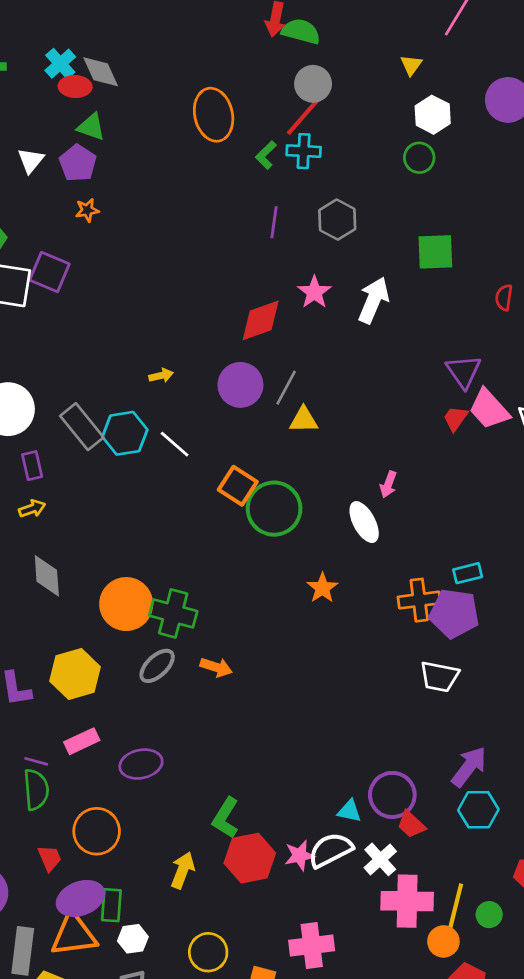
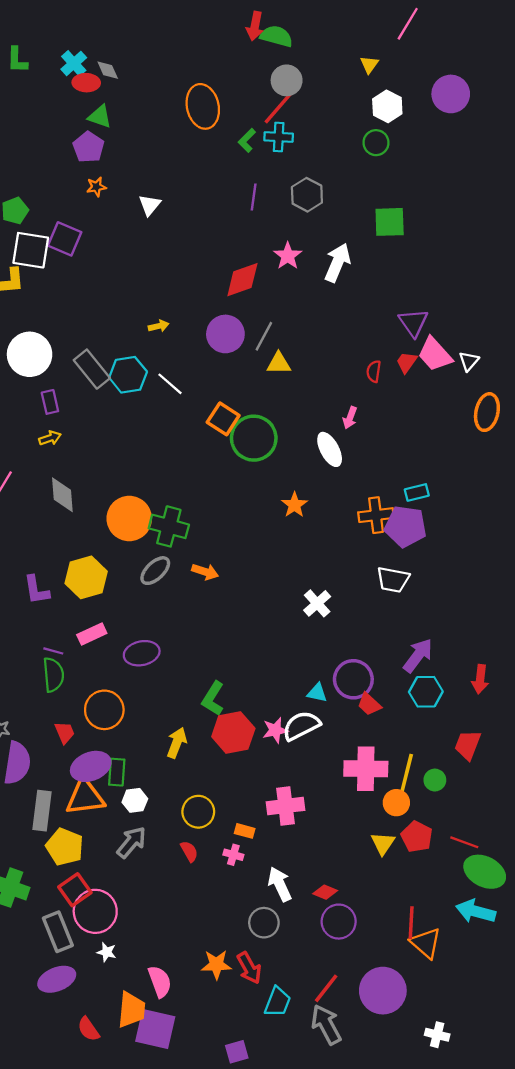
gray diamond: (101, 72) -> (108, 70), size x0.7
white triangle: (31, 160) -> (150, 205), moved
red semicircle: (504, 298) -> (374, 371), moved
white cross: (380, 859) -> (317, 603), moved

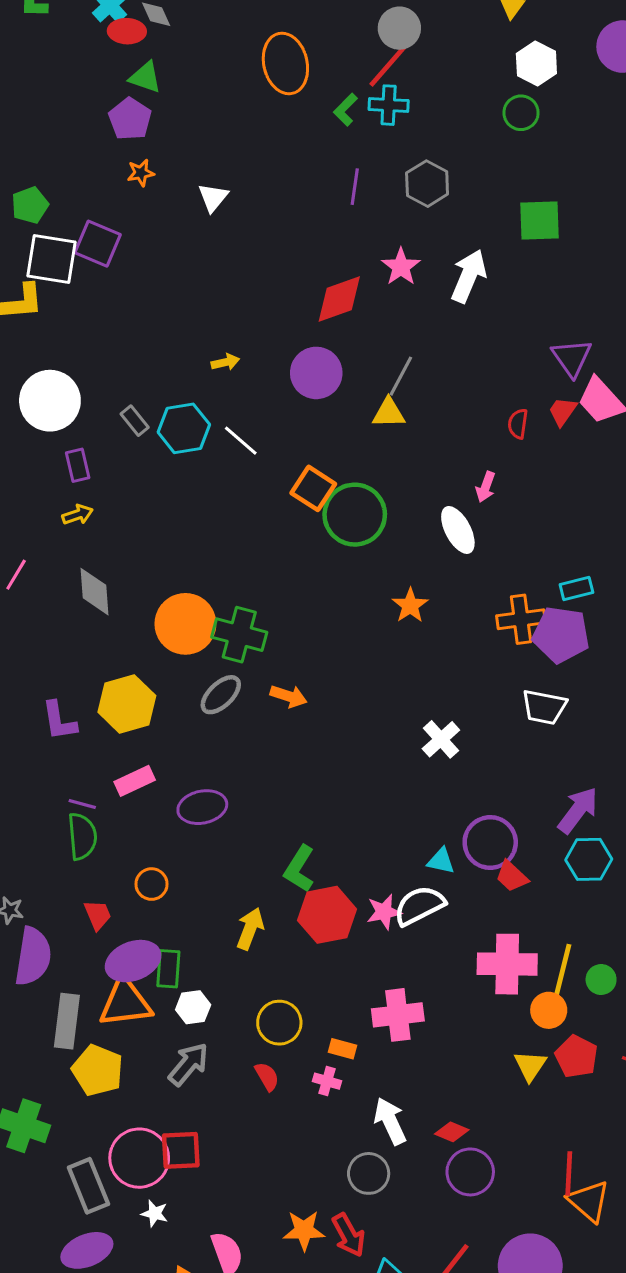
gray line: (264, 336) -> (401, 376), moved
gray rectangle: (92, 369) -> (135, 421), size x0.6
orange circle: (104, 710) -> (152, 884), size x0.6
red square: (75, 890) -> (181, 1150), moved, turned 32

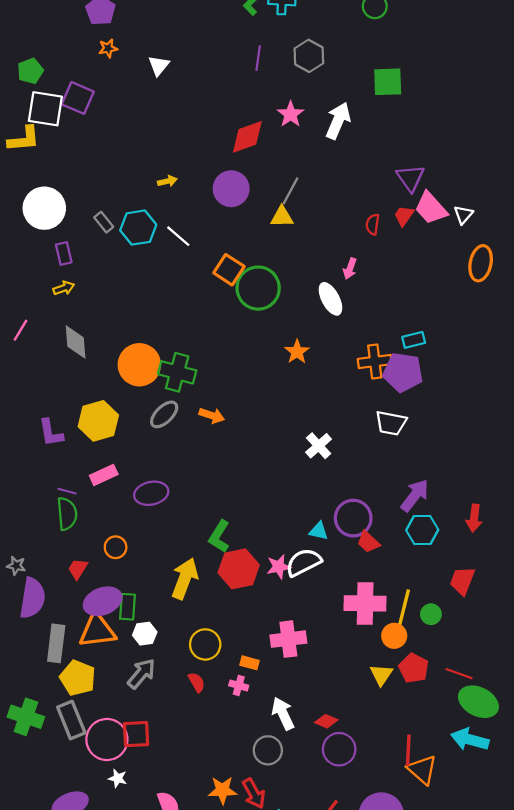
red trapezoid: (98, 915) -> (78, 569), turned -125
yellow arrow: (250, 929) -> (185, 579), size x1.4
gray rectangle: (88, 1186) -> (71, 720), moved

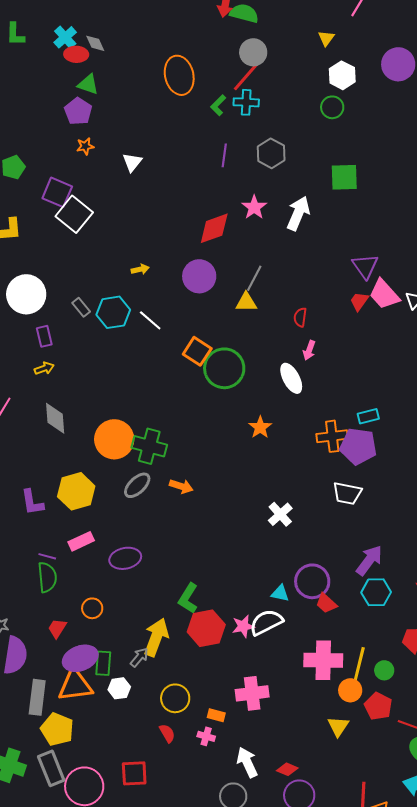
white square: (45, 109) -> (74, 214), moved, turned 30
red semicircle: (373, 224) -> (300, 317), moved
red pentagon: (414, 668) -> (378, 706), moved
gray arrow: (141, 674) -> (139, 657), moved, size x0.7
red square: (136, 734) -> (134, 773), moved

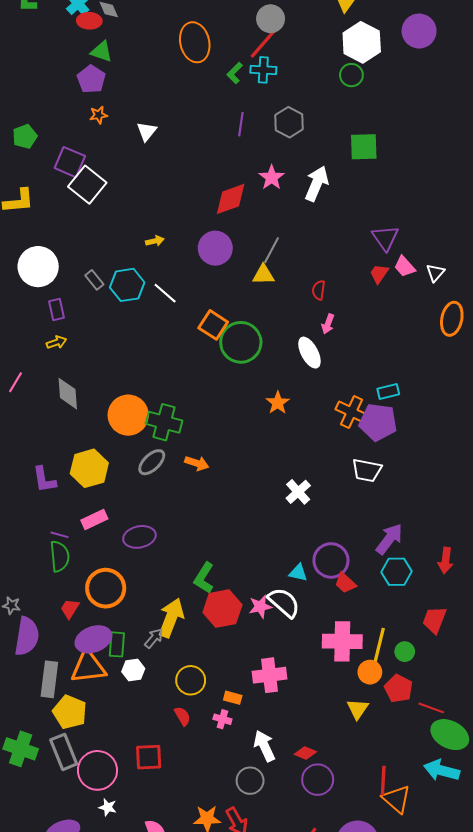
white hexagon: (342, 75) -> (362, 42), size x1.4
pink trapezoid: (384, 294) -> (405, 267), size x0.7
orange cross: (332, 436) -> (351, 412), turned 32
orange circle: (92, 608) -> (106, 588), size x1.8
white semicircle: (266, 622) -> (284, 602), turned 68

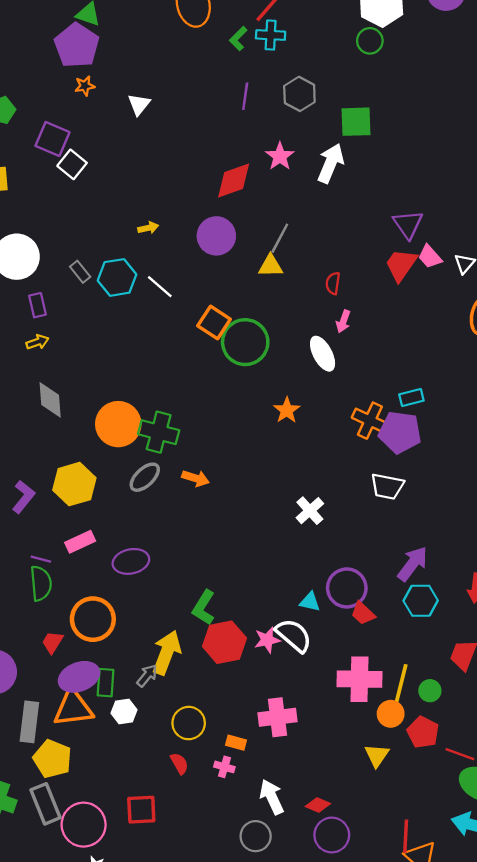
purple pentagon: (91, 79) -> (77, 45), size x1.4
green square: (364, 147) -> (356, 122), moved
white square: (87, 185) -> (72, 164), size x0.7
red trapezoid: (379, 274) -> (401, 265), size x1.5
purple L-shape: (44, 480) -> (24, 497), turned -132

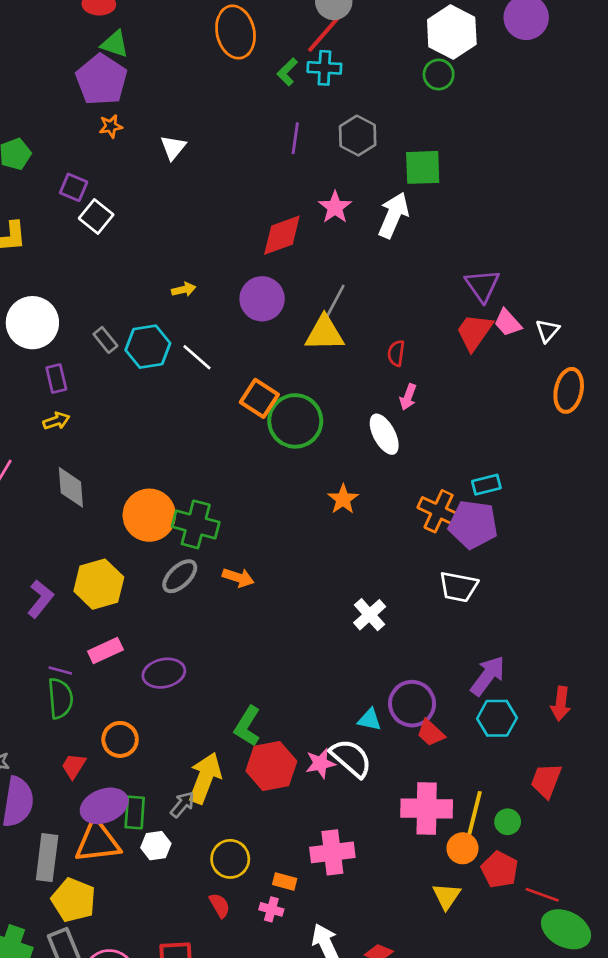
purple square: (52, 139) -> (74, 187), size x0.7
yellow triangle: (271, 266) -> (324, 333), size x1.4
orange circle: (93, 619) -> (120, 739), size x0.7

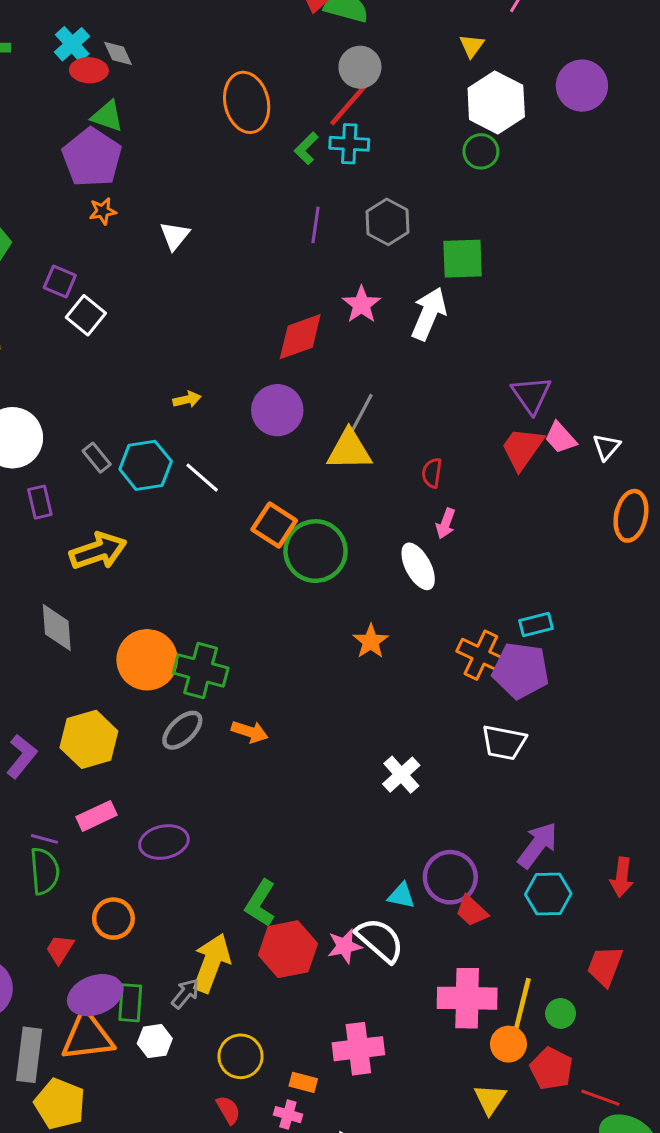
yellow arrow: (56, 421) -> (98, 551), moved, size x1.8

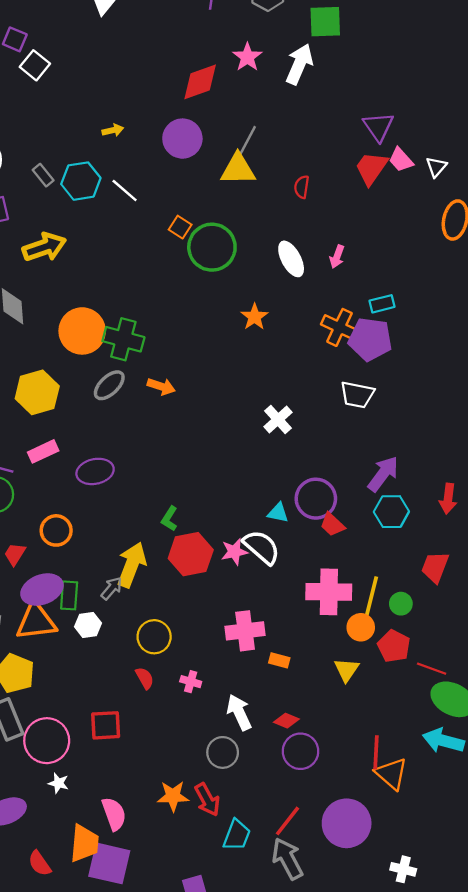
pink arrow: (446, 523) -> (337, 257), moved
orange square: (274, 525) -> (180, 227), size x0.7
green L-shape: (260, 903) -> (169, 519), size x0.7
orange rectangle: (303, 1082) -> (279, 660), moved

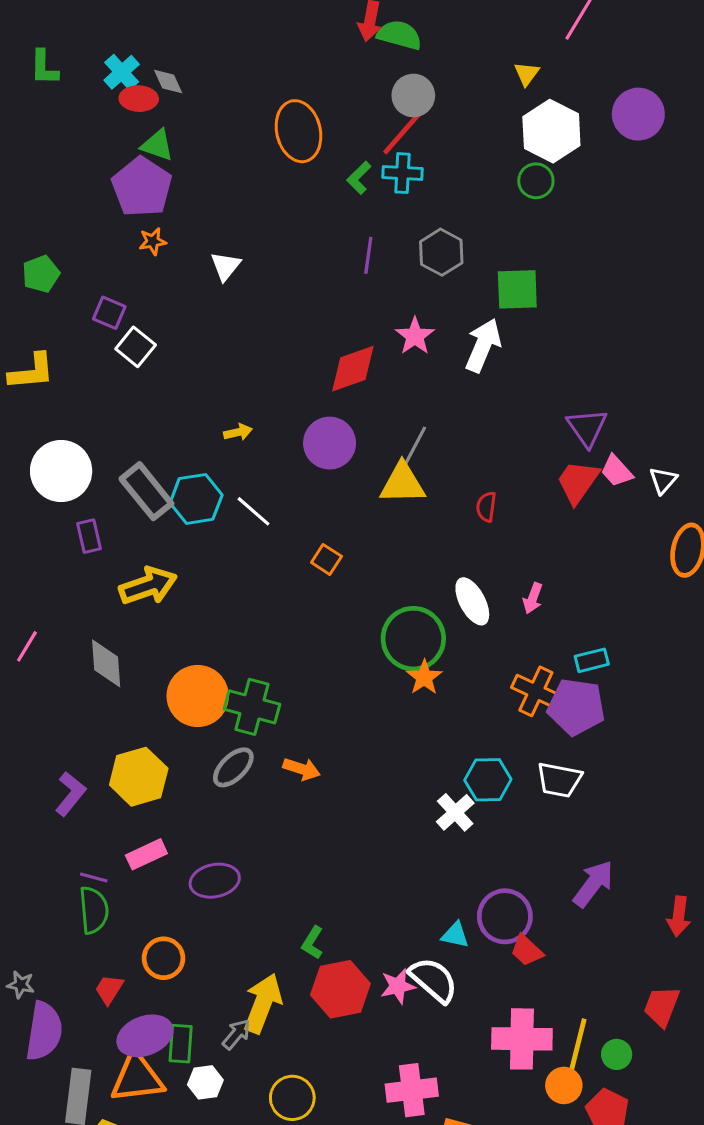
gray rectangle: (43, 175) -> (146, 491), size x1.8
green circle: (212, 247) -> (413, 639), moved
cyan hexagon: (391, 512) -> (488, 780), moved

